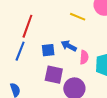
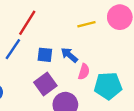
yellow line: (78, 17) -> (86, 24), turned -49
purple square: (54, 75) -> (45, 84), turned 30

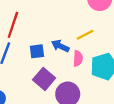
yellow line: (86, 24) -> (85, 35), moved

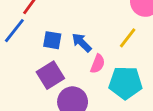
yellow line: (85, 35) -> (128, 38), moved, turned -42

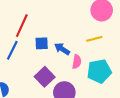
yellow line: (128, 38) -> (94, 39), turned 49
blue square: (52, 40) -> (42, 43), moved

